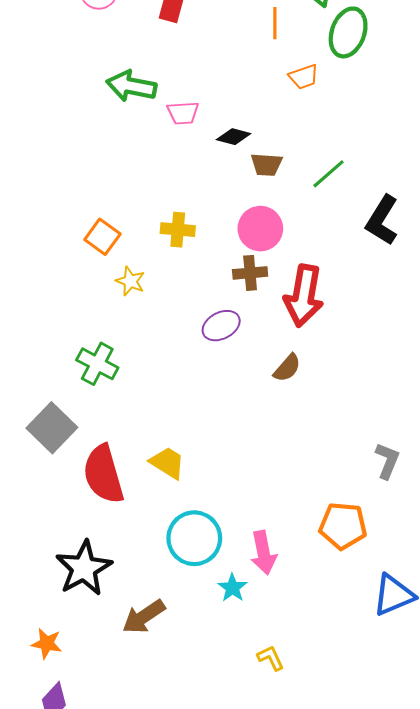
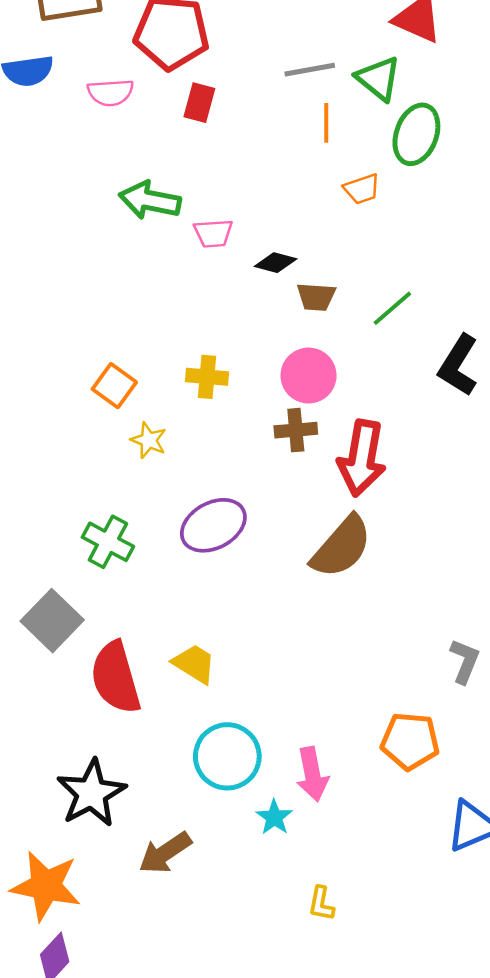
purple ellipse: (221, 326) -> (213, 525), moved, size x1.4
brown semicircle: (287, 368) -> (342, 547), size x1.8
orange star: (47, 644) -> (46, 886), size x1.8
yellow L-shape: (271, 658) -> (321, 904), turned -144

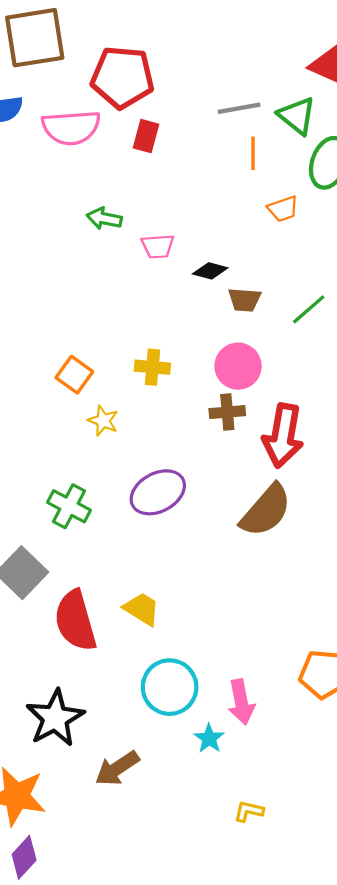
pink semicircle: (111, 92) -> (71, 128), size x1.5
green arrow: (150, 200) -> (104, 218), size x0.7
yellow L-shape: (321, 904) -> (249, 811), turned 92

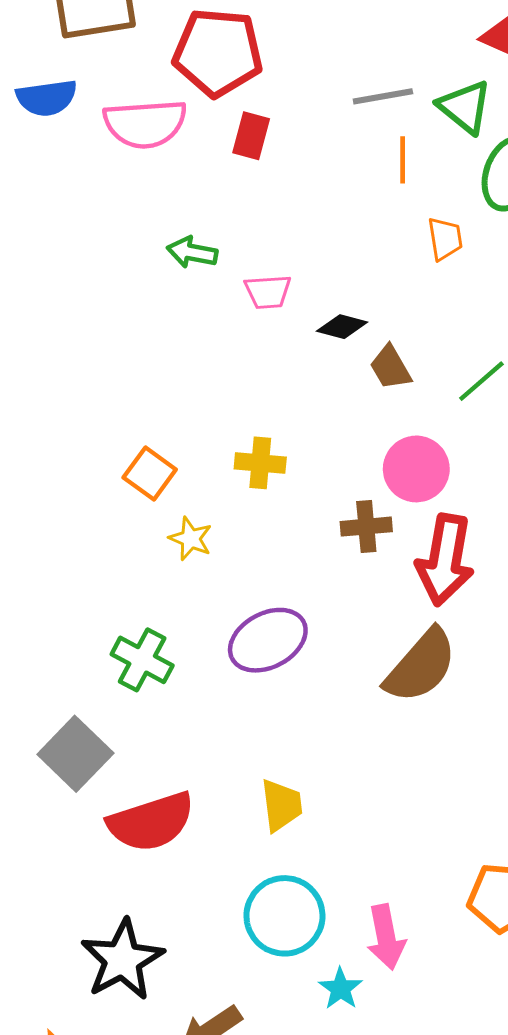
orange trapezoid: (283, 209) -> (445, 239), turned -80
brown trapezoid: (244, 300) -> (391, 367), turned 56
pink circle: (238, 366) -> (416, 469), moved
yellow trapezoid: (142, 609) -> (281, 805), moved, turned 51
red semicircle: (75, 621) -> (151, 822), turned -92

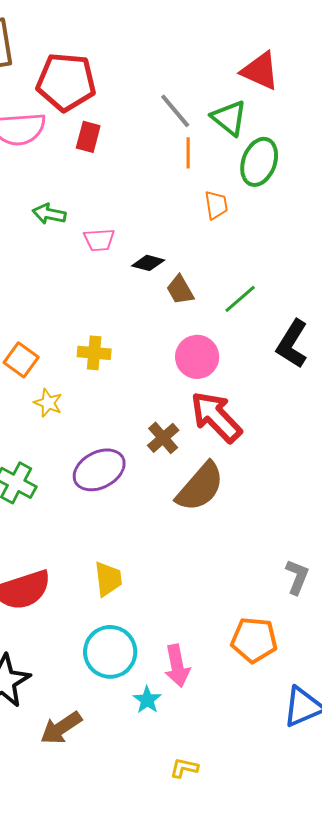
gray line: (383, 96) -> (175, 111), turned 60
brown cross: (366, 527) -> (163, 438), moved, turned -36
red arrow: (445, 560) -> (216, 417), turned 126

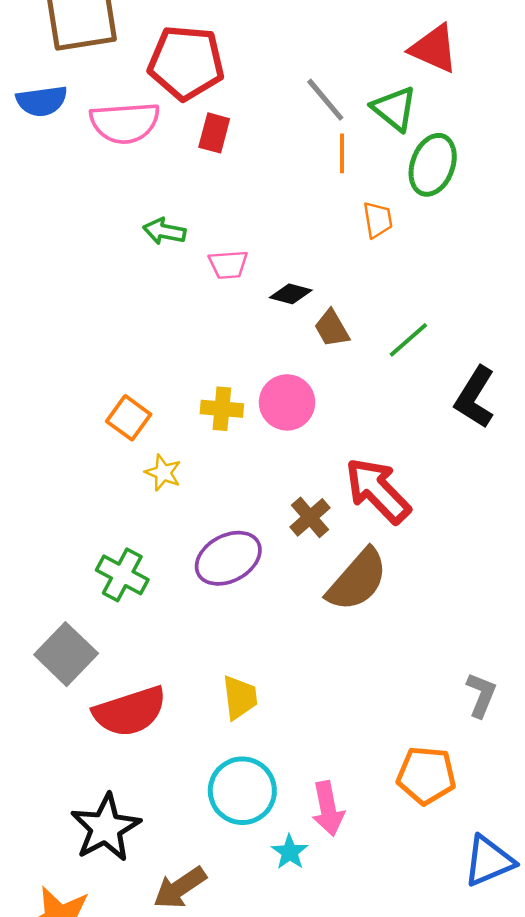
pink circle: (197, 357) -> (287, 402), moved

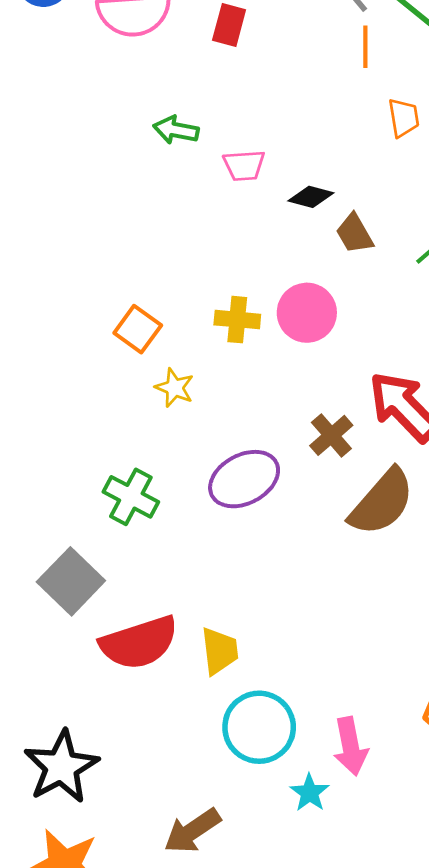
yellow trapezoid: (240, 697) -> (220, 651), moved
black star: (106, 828) -> (61, 767), moved

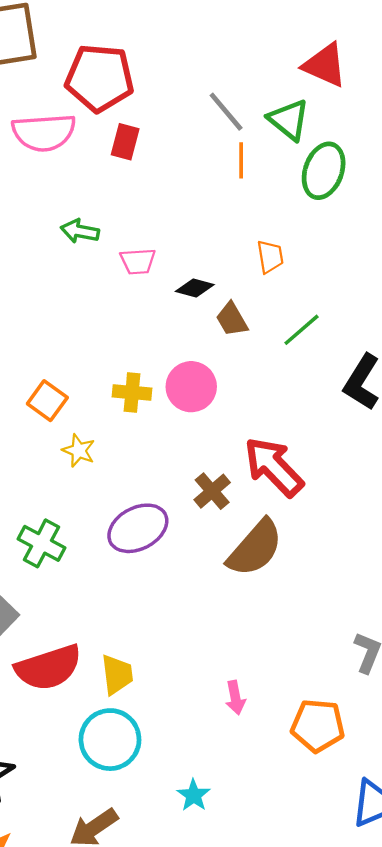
orange trapezoid: (404, 118) -> (270, 257), moved
cyan circle: (259, 727) -> (110, 740), moved
pink arrow: (350, 746) -> (235, 698), moved, size x0.7

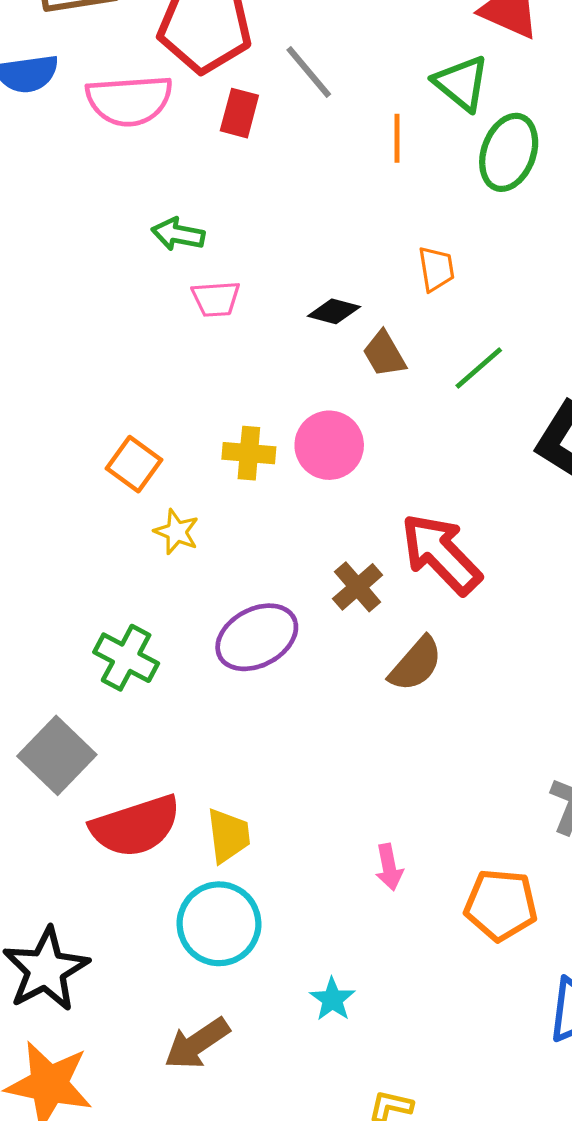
gray line: (226, 112) -> (309, 72), moved
pink trapezoid: (138, 261) -> (216, 299), moved
brown semicircle: (255, 548) -> (416, 664), size x0.7

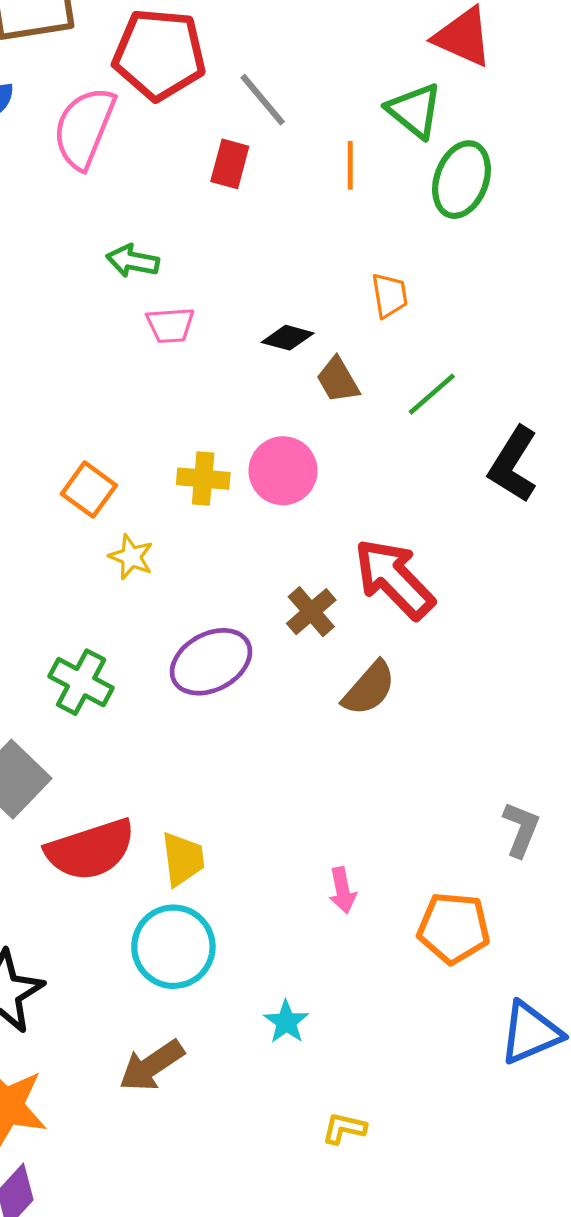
pink semicircle: (129, 100) -> (84, 128), turned 116
red rectangle: (239, 113) -> (230, 164), moved

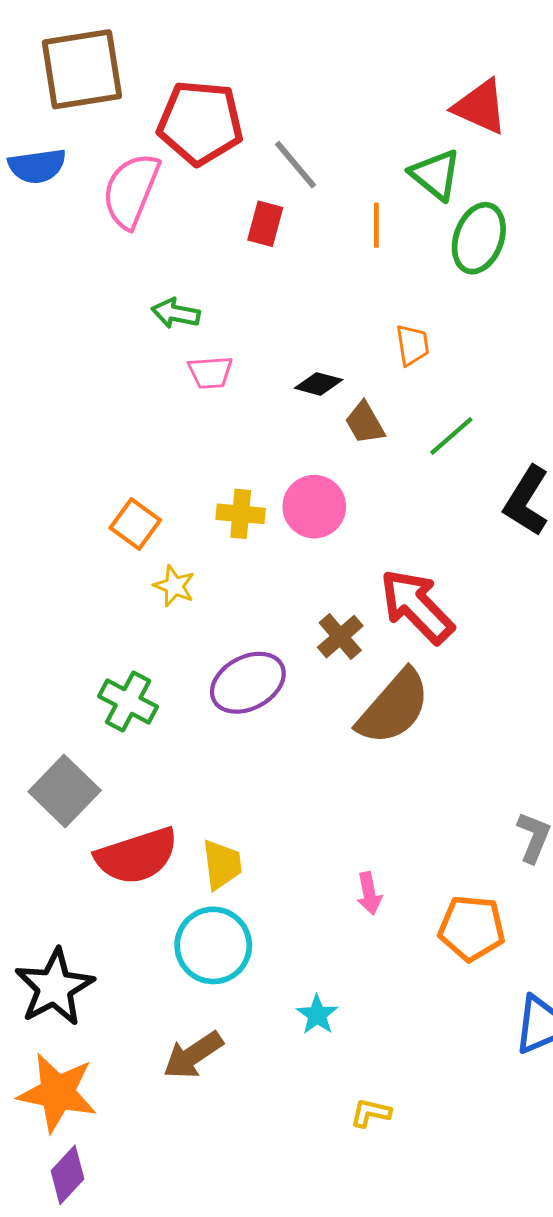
brown semicircle: (369, 688) -> (394, 707), size x1.5

